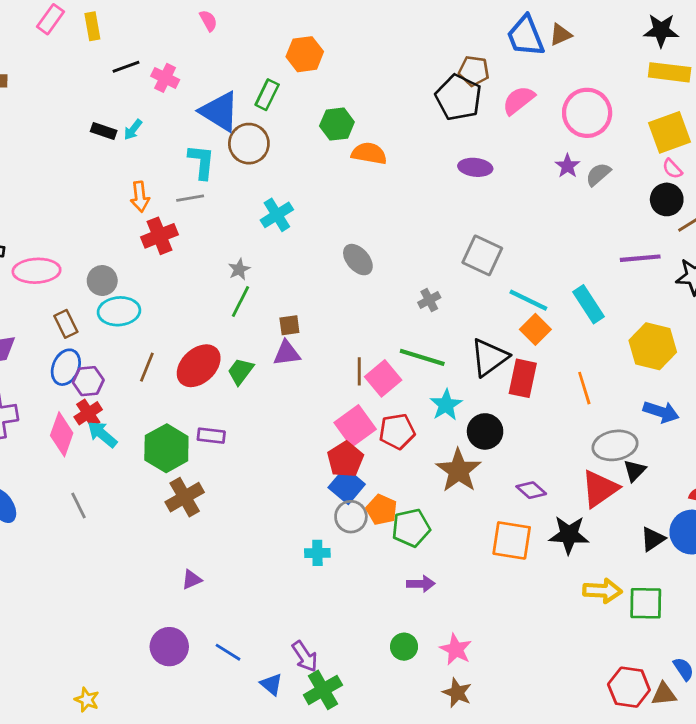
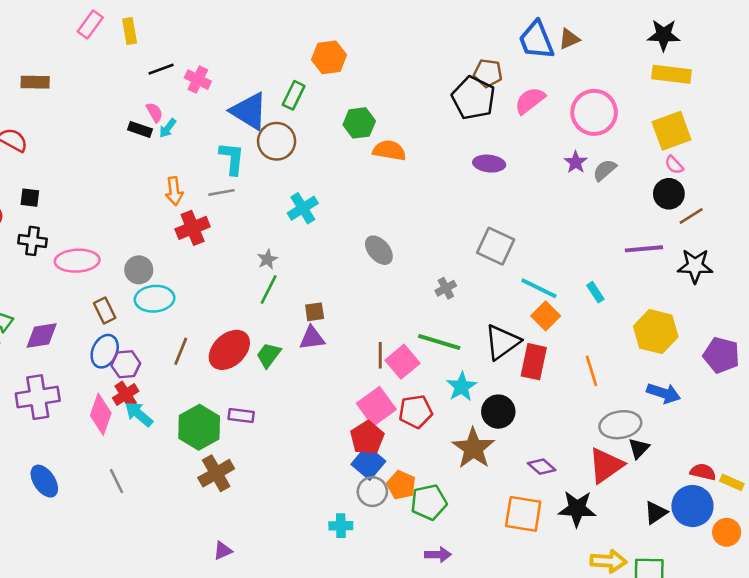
pink semicircle: (208, 21) -> (155, 112), moved
cyan rectangle: (588, 304) -> (595, 292), size x0.6

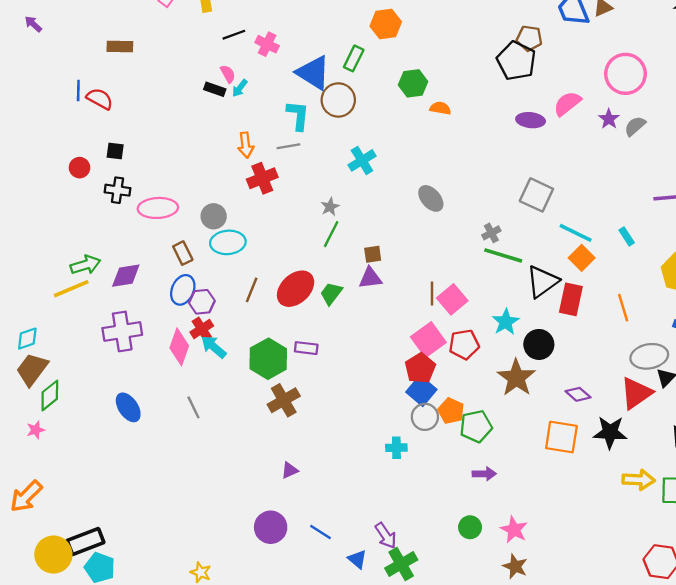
pink semicircle: (530, 101) -> (567, 104), moved
orange semicircle: (389, 150) -> (440, 108), size x0.7
green line: (439, 342) -> (503, 255), moved

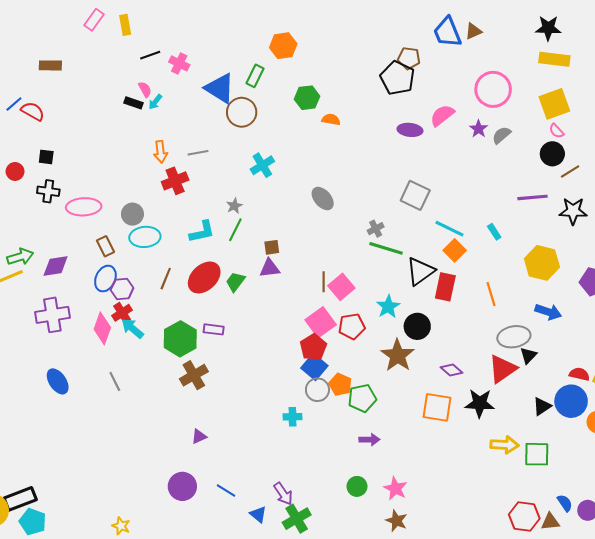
blue line: (78, 90) -> (14, 104), turned 48
cyan L-shape: (298, 115) -> (202, 232), moved, turned 72

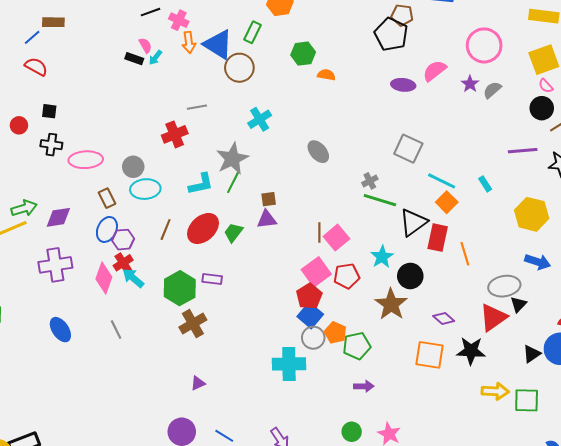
blue line: (14, 104) -> (32, 37), moved
orange arrow: (161, 152) -> (189, 42), moved
gray star: (234, 206) -> (232, 159), size x2.0
orange line: (491, 294) -> (465, 254), moved
cyan cross: (293, 417) -> (289, 364), size x1.8

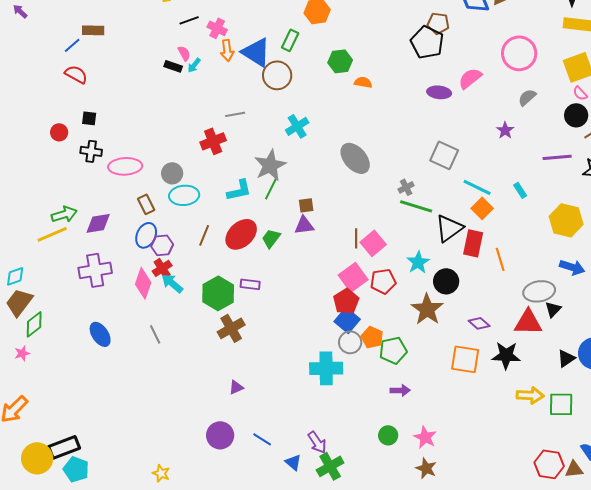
purple star: (470, 84) -> (505, 130), moved
gray ellipse: (318, 152) -> (355, 158), size x1.4
red triangle: (493, 317) -> (528, 322), turned 36

